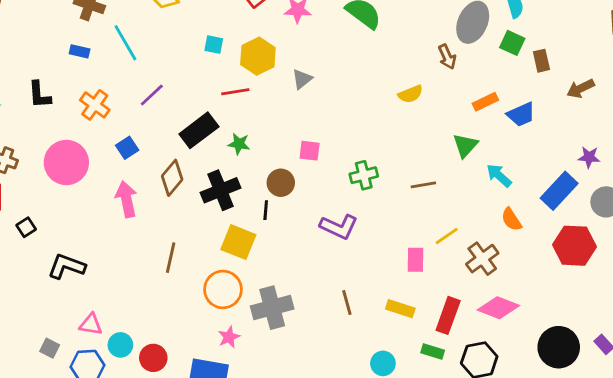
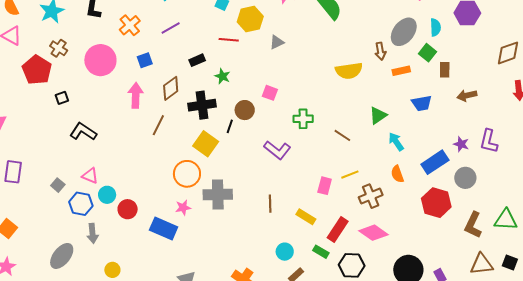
yellow semicircle: (411, 94) -> (349, 71), size x1.5
orange rectangle: (485, 102) -> (401, 71), moved
black rectangle: (199, 130) -> (197, 60), size x0.6
brown line: (423, 185) -> (342, 135), turned 30
brown line: (171, 258) -> (158, 125), moved

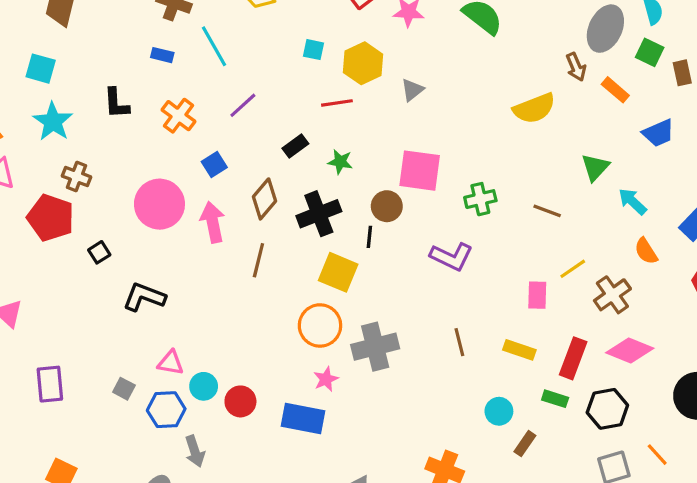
pink circle: (100, 60) -> (159, 204), moved
orange rectangle: (401, 71) -> (615, 90), turned 66
pink square: (270, 93) -> (420, 171), size x1.8

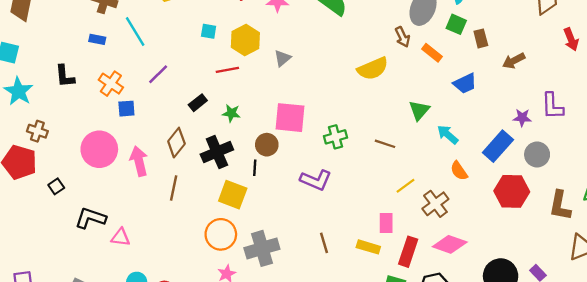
blue square: (214, 164) -> (126, 109), moved, turned 30
pink rectangle: (537, 295) -> (386, 223), moved
pink triangle: (171, 363) -> (121, 237), moved

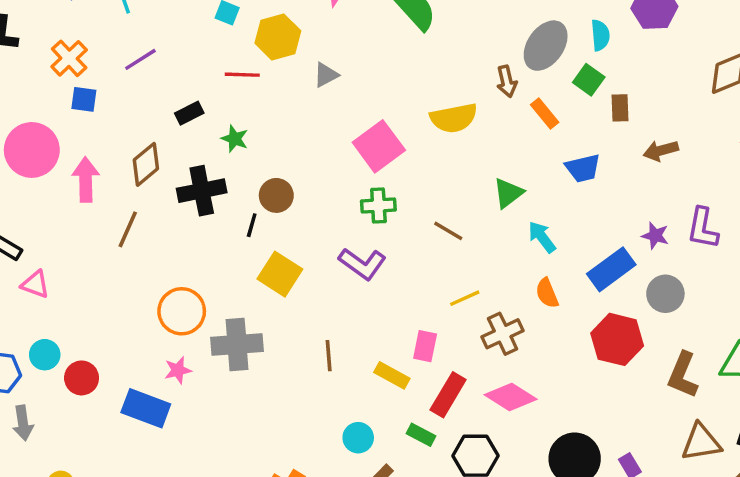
pink square: (290, 118) -> (379, 146), moved, turned 36
purple L-shape: (316, 180) -> (362, 264), moved
yellow square: (233, 195) -> (280, 274), moved

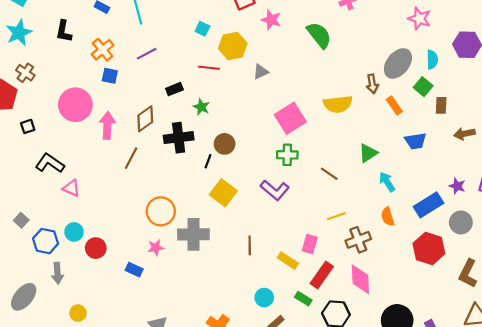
pink diamond: (511, 397) -> (360, 279), turned 52
blue rectangle: (146, 408) -> (134, 270), size x0.6

